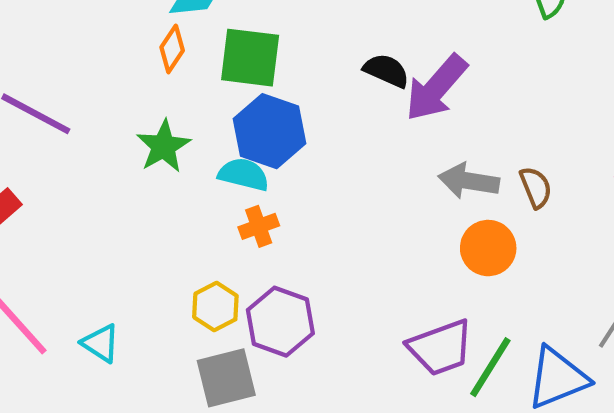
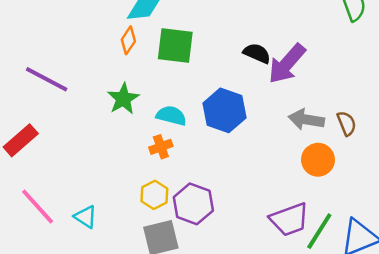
blue hexagon: (270, 131) -> (225, 110), moved
orange cross: (259, 226) -> (161, 147), moved

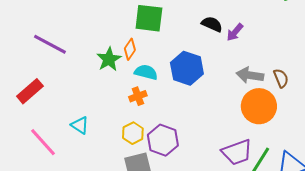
orange diamond: (128, 40) -> (130, 49), moved
purple arrow: (287, 64) -> (235, 32), size x0.6
orange circle: (318, 160) -> (259, 106), size x1.4
cyan triangle: (86, 217) -> (80, 125), moved

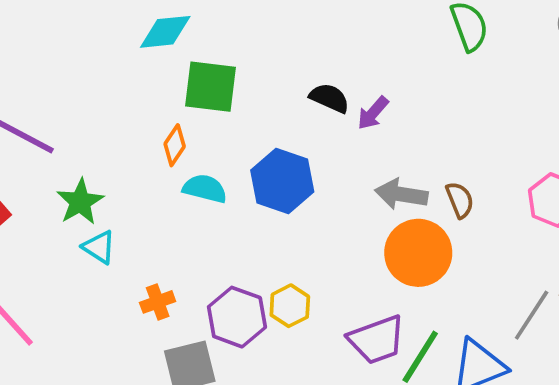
green star: (109, 59) -> (80, 202), moved
orange cross: (138, 96) -> (158, 302), moved
cyan triangle: (80, 125) -> (99, 247), moved
yellow hexagon: (133, 133) -> (290, 306), moved

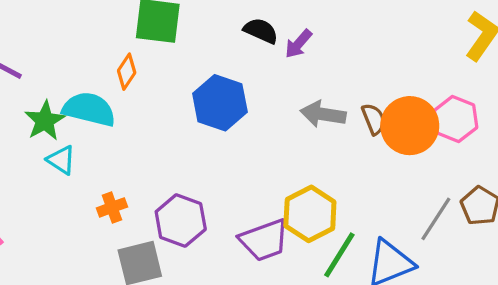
cyan semicircle: (205, 189) -> (89, 109), moved, size x1.4
orange circle: (418, 253) -> (410, 126), moved
yellow hexagon: (290, 306) -> (310, 214), moved, size x1.5
purple trapezoid: (377, 340) -> (264, 240), moved

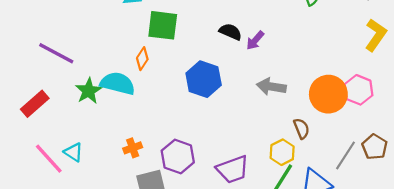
brown semicircle: (374, 119) -> (301, 129), moved
cyan triangle: (61, 160) -> (73, 152), moved
yellow hexagon: (310, 214) -> (282, 152), moved, size x0.7

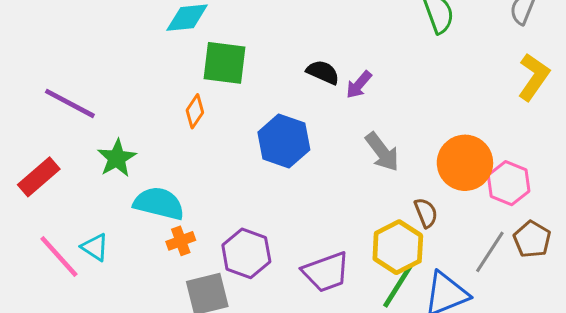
cyan semicircle: (118, 83) -> (159, 203), moved
gray arrow: (271, 87) -> (382, 152), turned -136
pink hexagon: (358, 90) -> (509, 183), moved
yellow hexagon: (282, 152) -> (398, 247), size x1.4

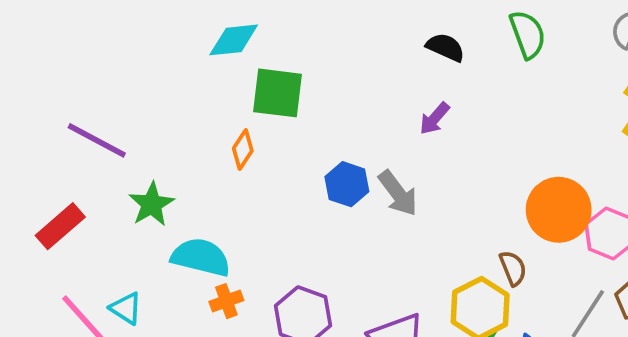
black semicircle: (323, 72) -> (445, 47), moved
blue hexagon: (284, 141) -> (347, 184), size x0.7
gray arrow: (382, 152) -> (398, 193), moved

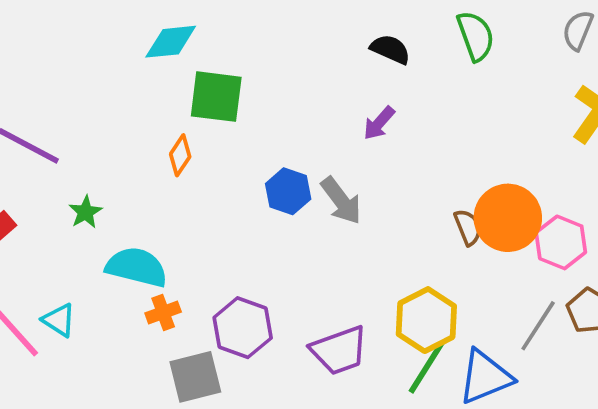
green star: (152, 204) -> (85, 212), size x0.7
brown semicircle: (513, 268) -> (468, 227), moved

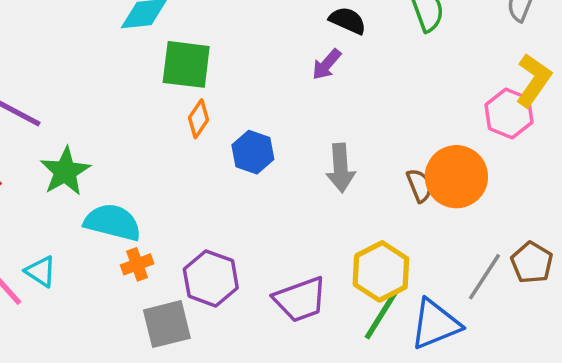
purple arrow: (379, 123) -> (327, 64), moved
orange diamond: (180, 155) -> (198, 119), moved
gray arrow: (341, 201) -> (341, 168), moved, turned 33
green star: (85, 212) -> (65, 171), size x1.6
pink hexagon: (561, 242) -> (509, 114), moved

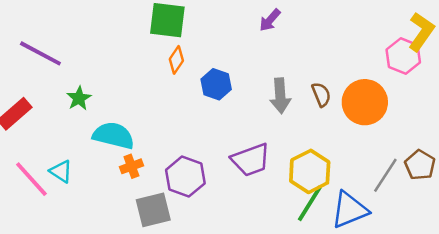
green star: (65, 171) -> (79, 98), size x0.7
brown semicircle: (420, 185) -> (321, 94), moved
purple trapezoid: (300, 299) -> (251, 160), moved

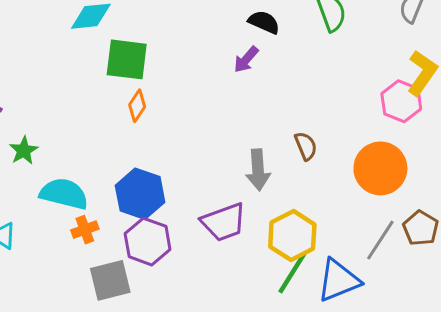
blue hexagon: (216, 84) -> (140, 194), moved, size x1.4
gray arrow: (280, 96) -> (258, 170), moved
orange circle: (365, 102) -> (380, 168), moved

